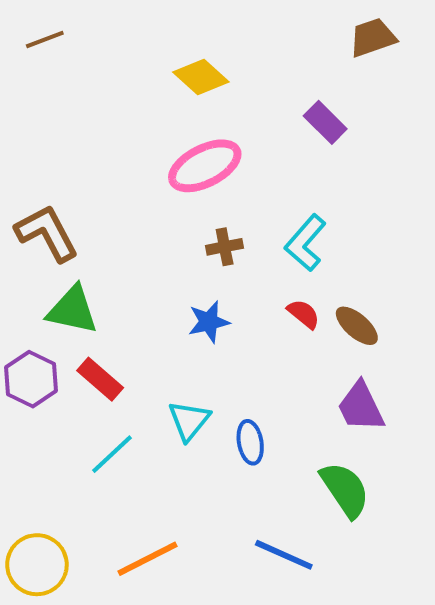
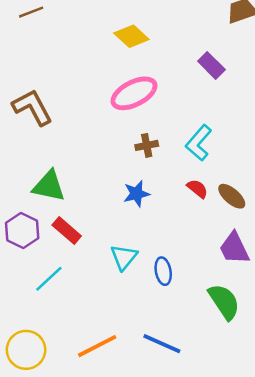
brown L-shape: (47, 233) -> (32, 107), moved
cyan line: (112, 454) -> (49, 279), moved
blue line: (284, 555) -> (162, 344), moved

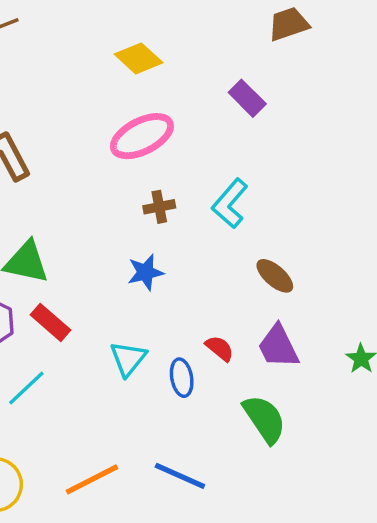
red semicircle: (197, 189) -> (220, 348), moved

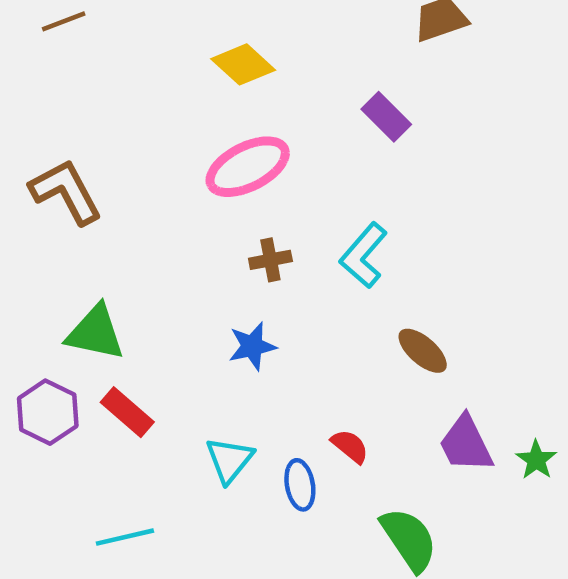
purple trapezoid: (278, 347) -> (466, 444), moved
cyan line: (26, 388) -> (125, 537), moved, turned 30

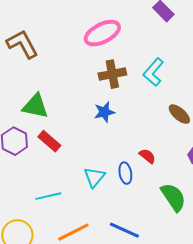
brown cross: (270, 260) -> (112, 74), size x1.5
cyan triangle: (229, 460) -> (94, 177), moved

